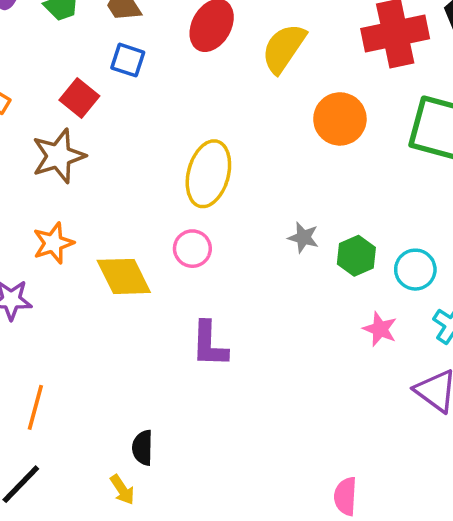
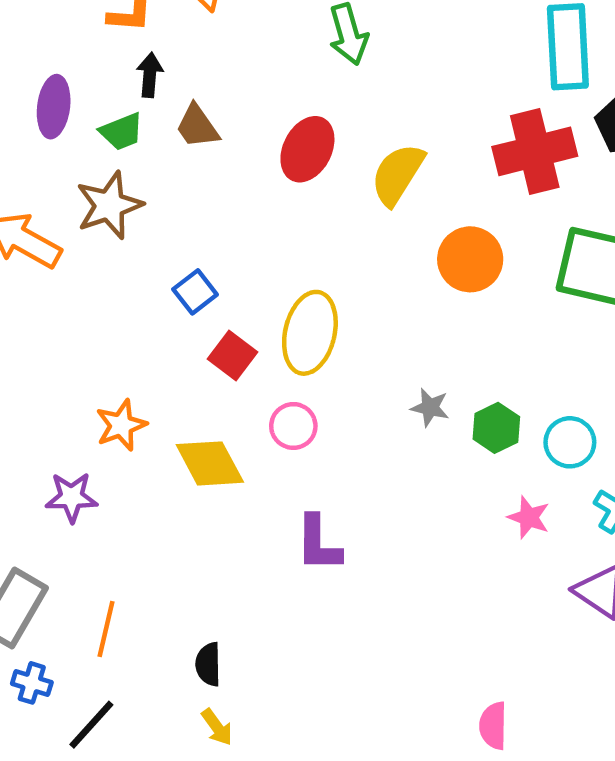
blue square: (128, 60) -> (195, 292), moved, turned 36
red square: (79, 98) -> (232, 355), moved
brown star: (59, 156) -> (109, 205), moved
black semicircle: (143, 448) -> (208, 664), moved

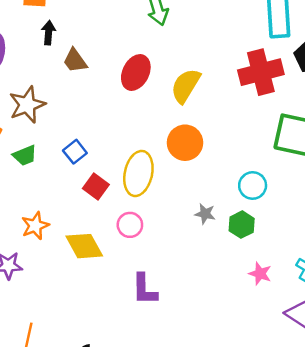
green trapezoid: (122, 132) -> (25, 155), moved
orange circle: (470, 259) -> (185, 143), moved
cyan circle: (570, 442) -> (253, 185), moved

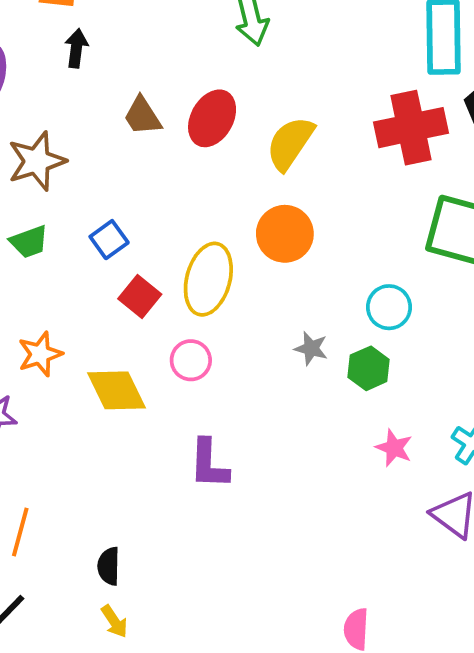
brown trapezoid: (75, 61) -> (142, 116), moved

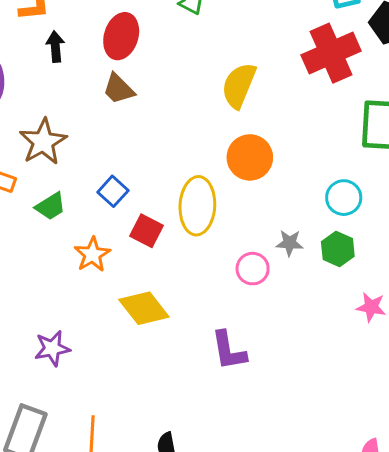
red ellipse: (212, 118) -> (121, 36), moved
orange star: (40, 354) -> (92, 254), moved
pink circle: (191, 360) -> (253, 269), moved

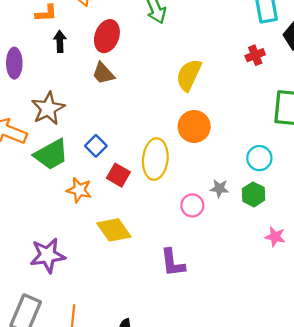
red cross: (331, 53) -> (255, 55), size x0.5
green trapezoid: (51, 206) -> (51, 154), size x1.6
orange star: (92, 254) -> (79, 190), turned -30
purple star: (52, 348) -> (48, 255), size x1.4

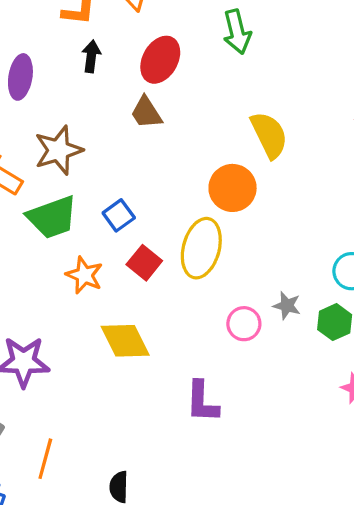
yellow semicircle: (189, 75) -> (269, 135), turned 120
orange circle: (194, 126) -> (233, 188), moved

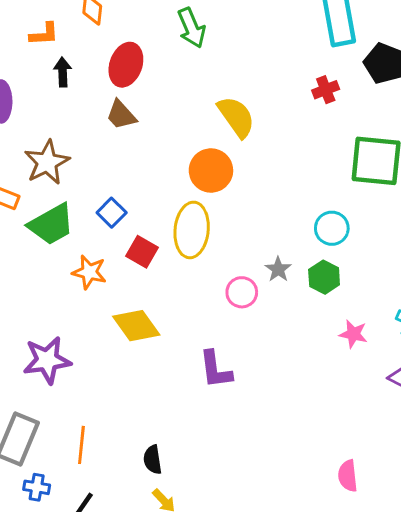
gray star: (287, 306) -> (278, 269), turned 30

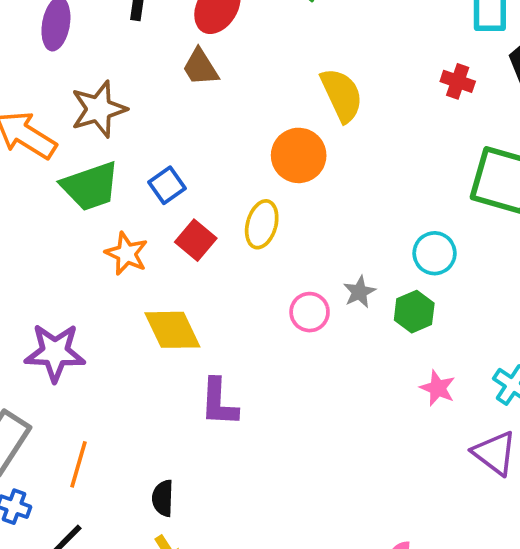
red cross: (326, 90) -> (458, 81), turned 30
yellow ellipse: (192, 230) -> (262, 224), size x0.7
purple L-shape: (215, 370) -> (219, 402), moved

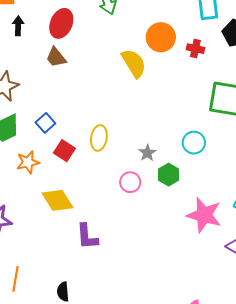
orange circle: (299, 155) -> (161, 37), moved
orange star: (126, 254) -> (28, 162), turned -30
gray star: (359, 292) -> (147, 153), moved
green hexagon: (414, 312) -> (169, 175), moved
pink star: (438, 388) -> (204, 215), size x1.8

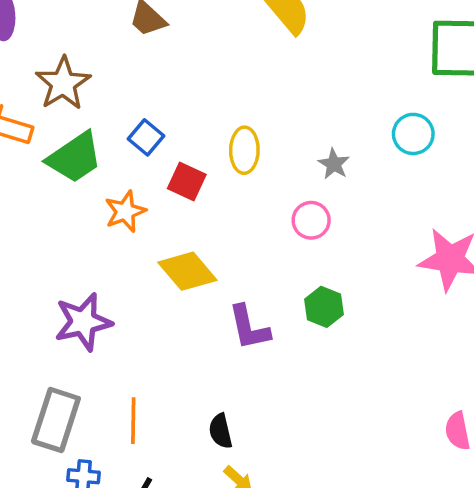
green hexagon: (169, 175) -> (324, 307), moved

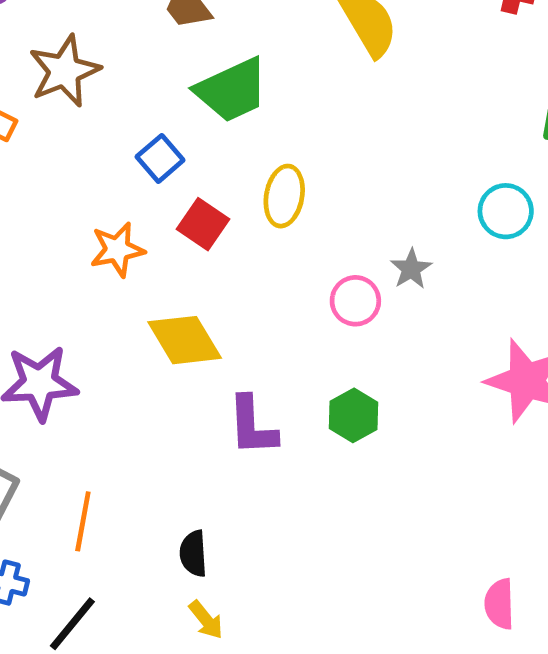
green trapezoid: (75, 158) -> (232, 90), moved
gray star: (334, 164) -> (411, 269), moved

